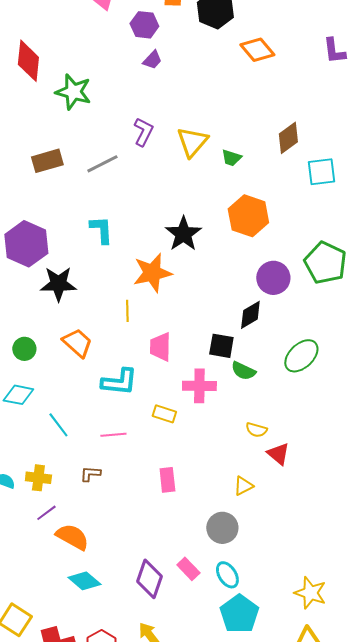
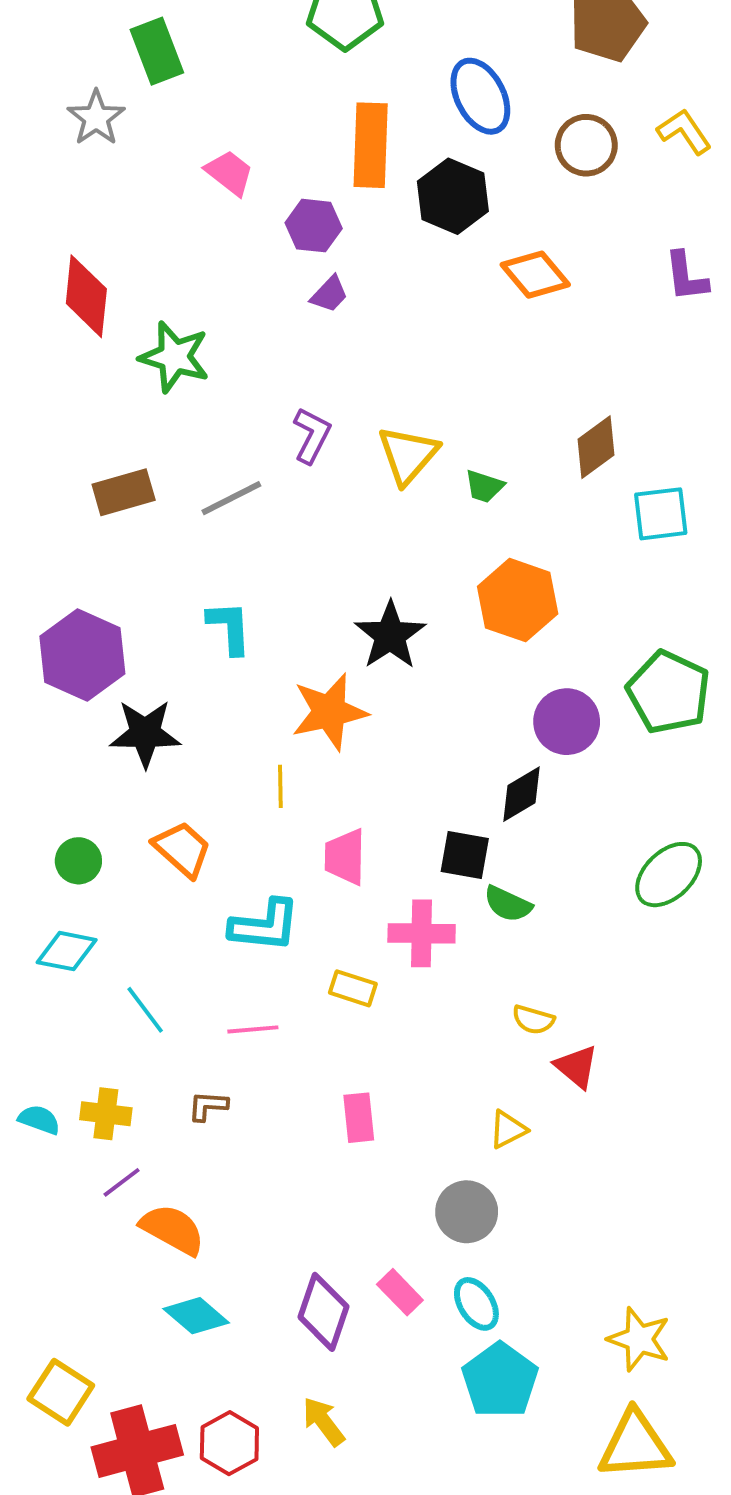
green ellipse: (301, 356) -> (669, 875), moved

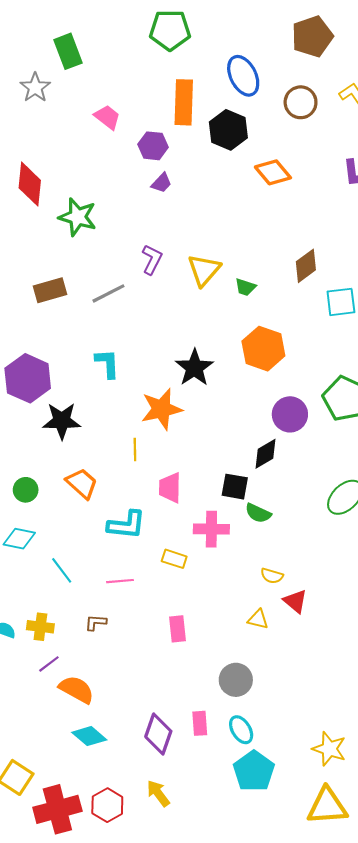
yellow triangle: (508, 1129) -> (258, 619), moved, turned 40
pink rectangle: (400, 1292) -> (200, 723), turned 40

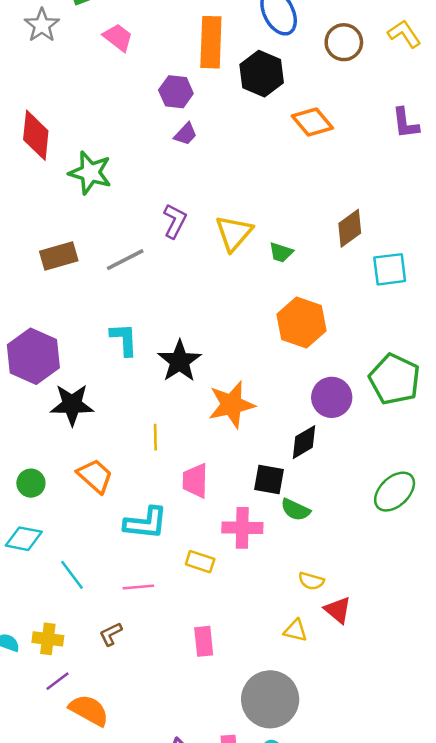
pink trapezoid: (107, 117) -> (118, 37), moved
black star: (194, 368) -> (180, 361), moved
orange star: (161, 409) -> (231, 405), moved
brown L-shape: (96, 622) -> (111, 634), turned -30
gray circle: (236, 680) -> (270, 699), size x1.5

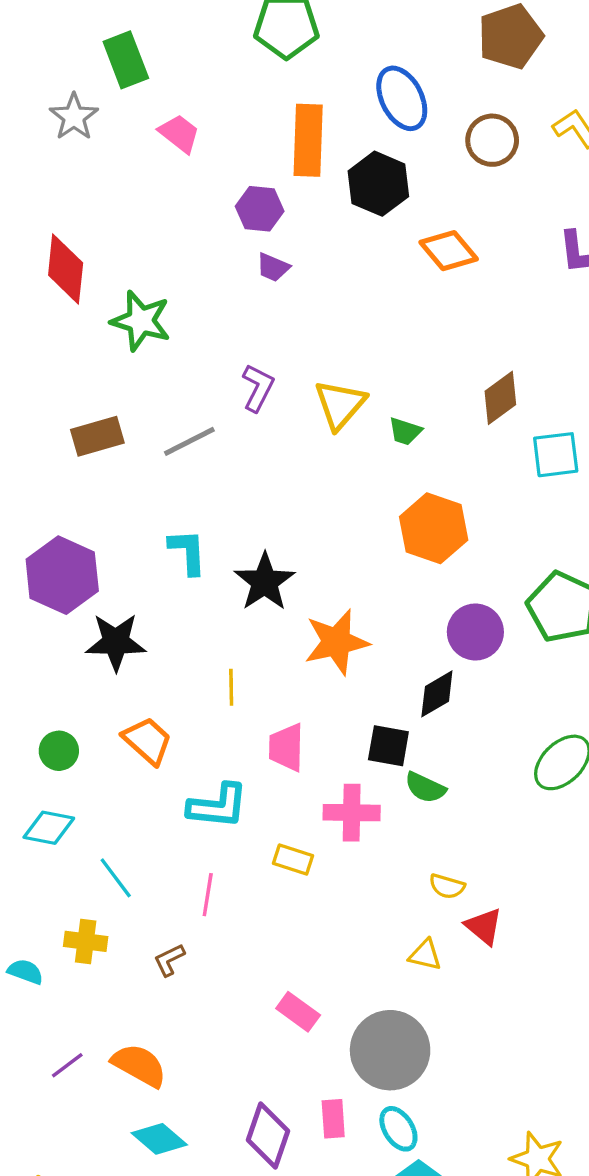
purple trapezoid: (186, 134) -> (273, 267), turned 70
pink line: (138, 587) -> (208, 895), turned -76
yellow cross: (48, 639) -> (86, 941), moved
pink rectangle: (204, 641) -> (298, 1012), moved, turned -48
purple line: (58, 681) -> (67, 1065), moved

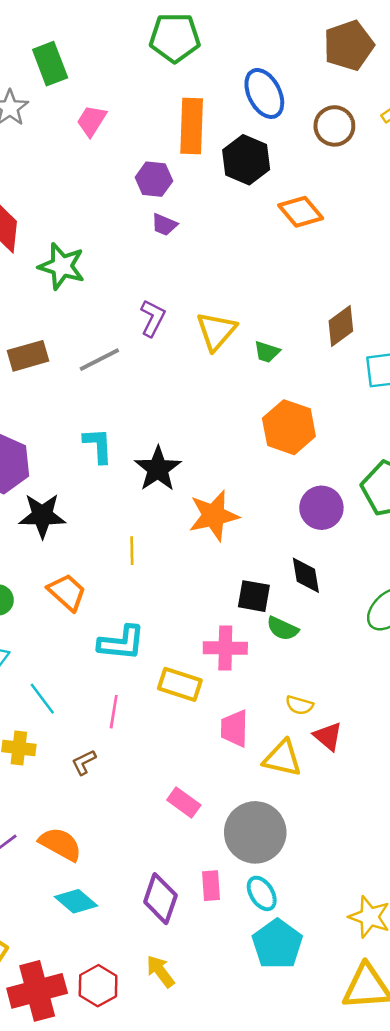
pink trapezoid: (179, 134) -> (92, 121), turned -96
black diamond: (437, 694) -> (306, 575), moved, turned -69
pink trapezoid: (286, 747) -> (234, 729), moved
yellow rectangle: (293, 859) -> (180, 684), size x1.4
yellow triangle: (425, 955) -> (282, 758), size x1.5

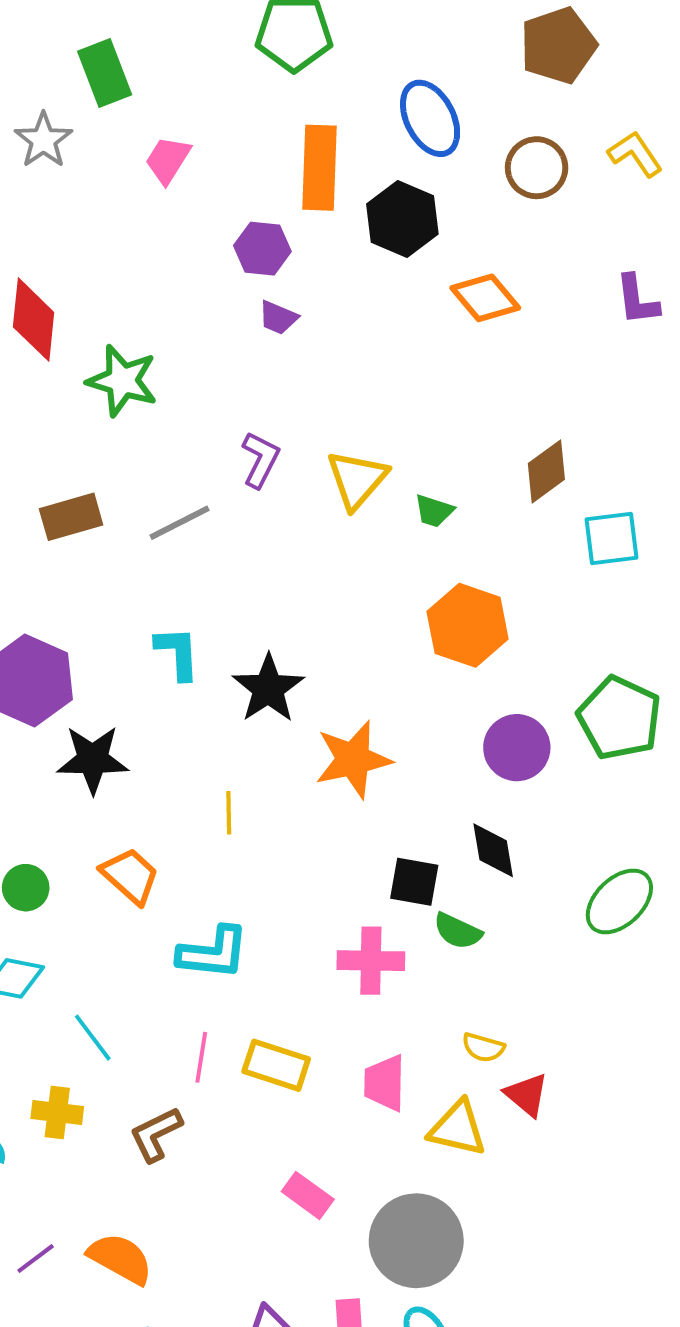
yellow rectangle: (180, 684) -> (276, 1065), moved
brown L-shape: (84, 762) -> (156, 1134), size x1.4

